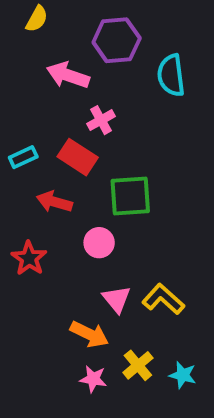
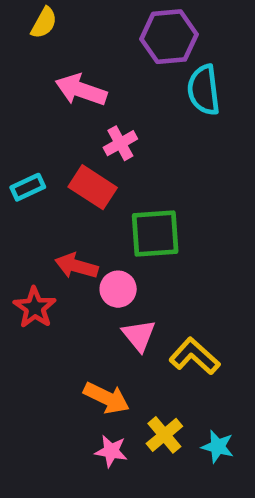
purple hexagon: (117, 40) -> (169, 37), moved
red arrow: (54, 202) -> (76, 266), moved
pink triangle: (117, 299) -> (139, 335), moved

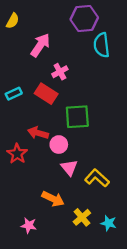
yellow semicircle: (44, 23) -> (13, 21), moved
pink arrow: (81, 90) -> (40, 45), turned 105
pink star: (111, 451) -> (29, 225), moved

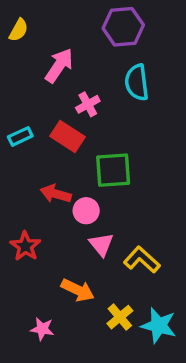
cyan semicircle: (102, 45) -> (137, 82), moved
red star: (17, 154) -> (25, 246), moved
cyan star: (108, 223) -> (159, 326), size x1.5

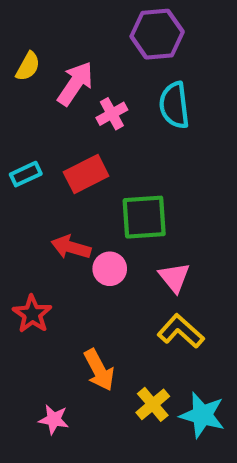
yellow semicircle: (19, 30) -> (28, 66), moved
pink cross: (88, 104) -> (112, 114), moved
red rectangle: (68, 136) -> (86, 174), turned -60
pink triangle: (101, 244) -> (174, 277), moved
orange arrow: (78, 290) -> (99, 370), turned 36

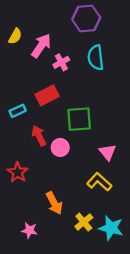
cyan rectangle: (26, 174) -> (18, 111), moved
red arrow: (71, 247) -> (39, 136), turned 48
pink triangle: (174, 277) -> (108, 152), moved

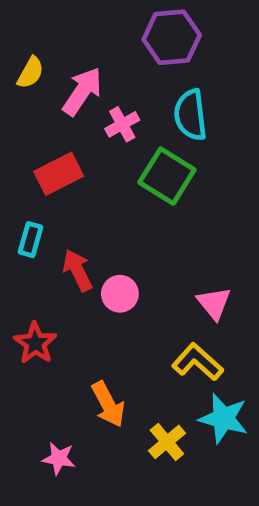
red rectangle: (47, 95) -> (59, 174), moved
cyan rectangle: (18, 111) -> (30, 240), moved, turned -49
green square: (79, 119) -> (167, 176), moved, turned 36
cyan star: (111, 228) -> (223, 418), moved

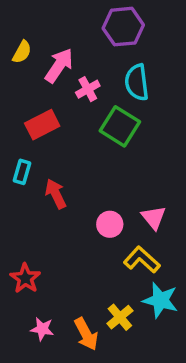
pink circle: (120, 294) -> (110, 224), moved
red star: (35, 343) -> (25, 278), moved
orange arrow: (108, 404) -> (86, 334), moved

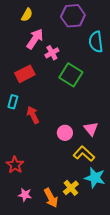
yellow semicircle: (22, 52) -> (27, 15), moved
cyan semicircle: (137, 82) -> (96, 42), moved

